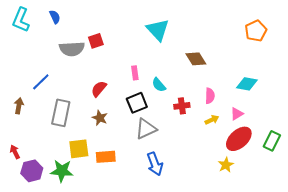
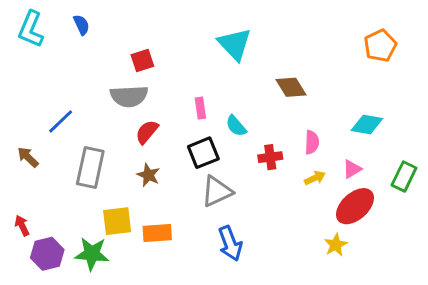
gray semicircle: (72, 49) -> (129, 96), moved
brown arrow: (19, 106) -> (28, 157), turned -56
green rectangle: (272, 141) -> (404, 176), moved

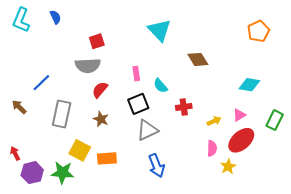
pink semicircle: (312, 142) -> (212, 148), moved
yellow square: (117, 221) -> (80, 150), turned 35

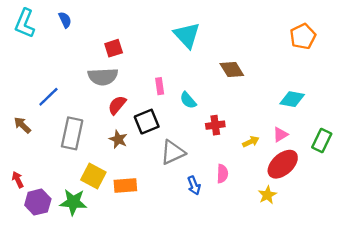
black square: (138, 104) -> (147, 122), moved
pink semicircle: (212, 148) -> (222, 174), moved
blue arrow: (156, 166) -> (194, 185), moved, size x0.7

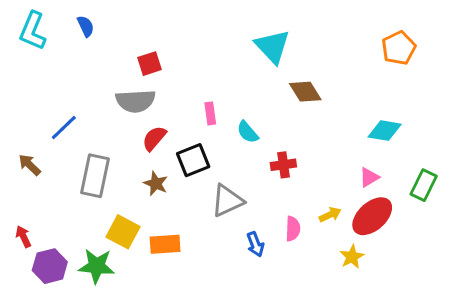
cyan triangle: (187, 35) -> (273, 46), moved
yellow arrow: (251, 142) -> (330, 215), moved

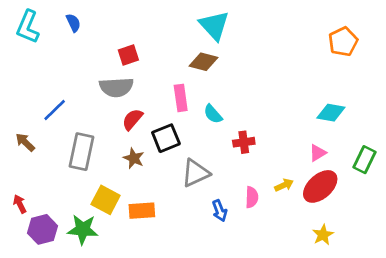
cyan triangle: (273, 46) -> (214, 25), moved
brown diamond: (305, 92) -> (204, 62), moved, turned -44
pink rectangle: (210, 113) -> (181, 98), size x1.4
yellow star: (352, 257) -> (323, 235), moved

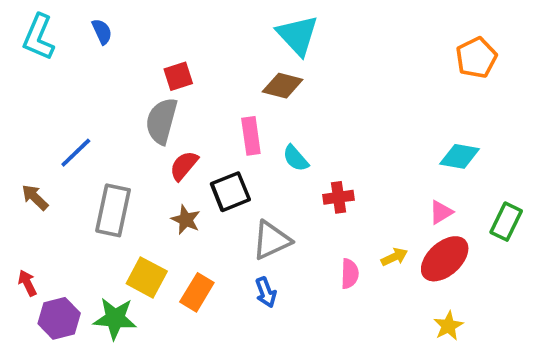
gray semicircle: (116, 87) -> (162, 121), turned 108
orange rectangle: (142, 211) -> (197, 292), turned -55
blue arrow: (220, 211) -> (266, 292), moved

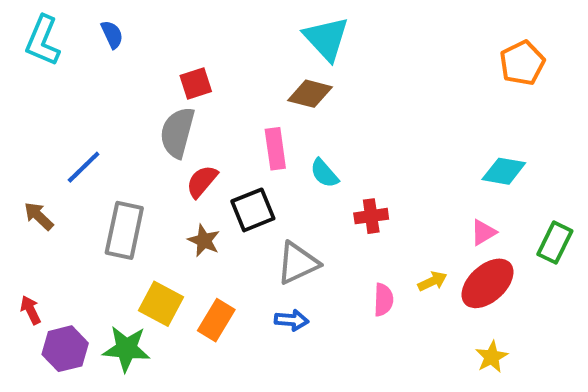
blue arrow: (266, 292) -> (292, 320), turned -64

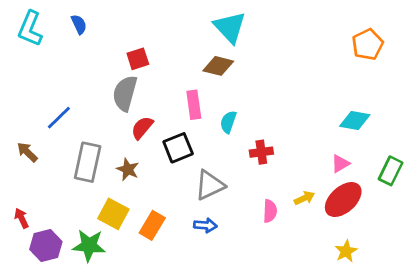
cyan semicircle: (324, 173) -> (228, 122), turned 60
brown star: (204, 241) -> (128, 169), moved

